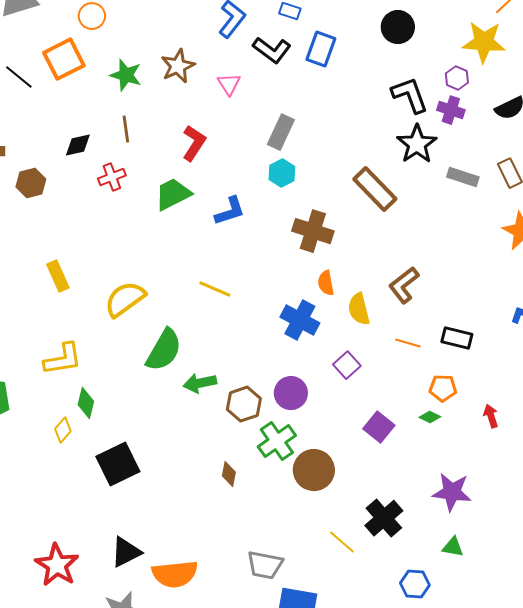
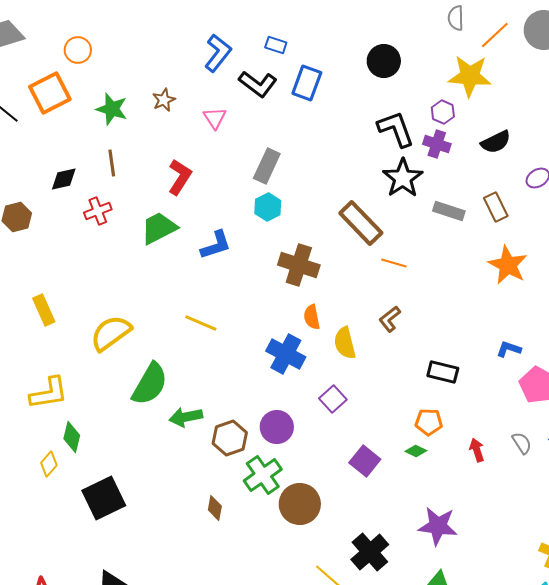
brown star: (178, 66) -> (164, 100), size x0.7
brown L-shape: (404, 285) -> (390, 319), size x0.7
orange line: (408, 343) -> (394, 263), moved

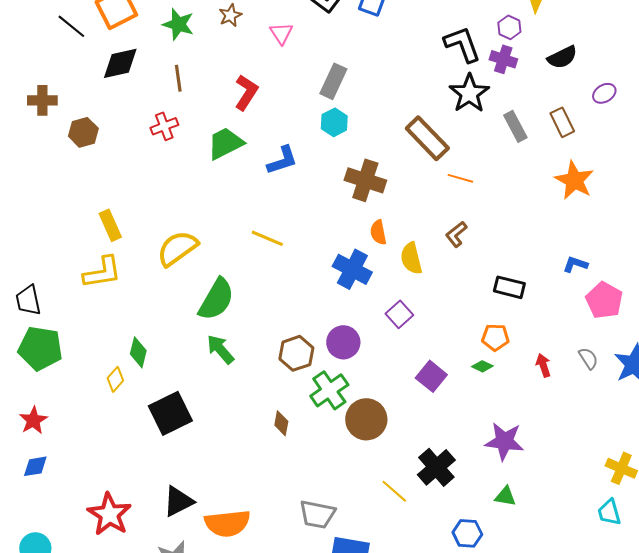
black diamond: (64, 179) -> (120, 63), moved, size x1.4
gray rectangle: (449, 211) -> (515, 126), turned 44
yellow L-shape: (49, 393) -> (102, 272), moved
green arrow: (186, 417) -> (220, 349), moved, turned 60

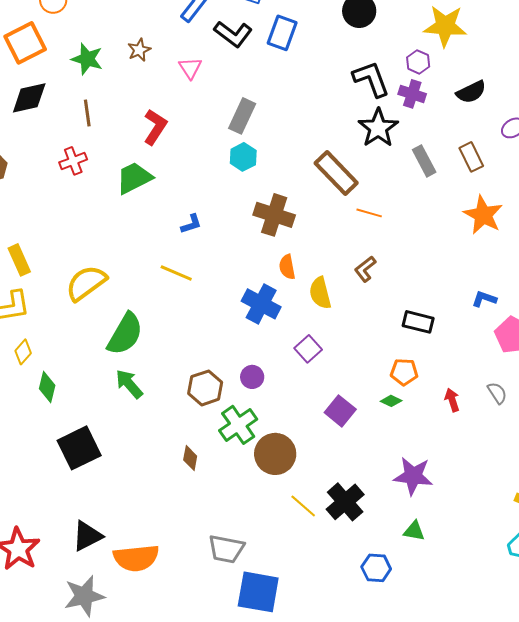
blue L-shape: (282, 160) -> (191, 224), moved, size x0.7
purple circle: (343, 342) -> (252, 377), size x0.7
yellow diamond: (115, 379) -> (23, 352), moved
yellow line: (394, 491) -> (303, 506), moved

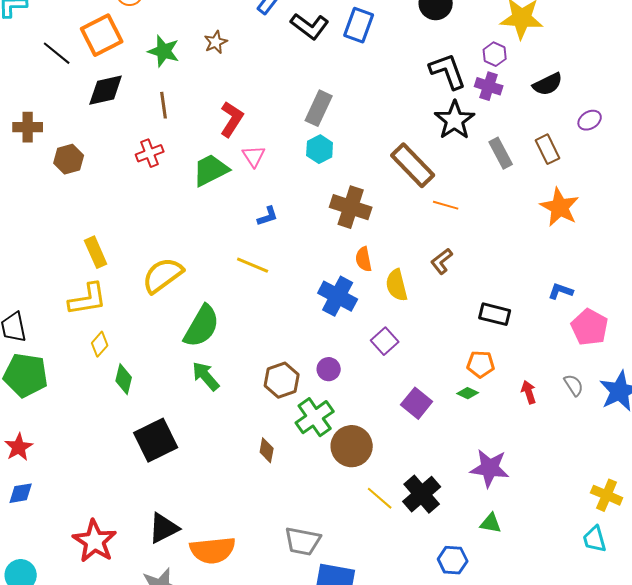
pink triangle: (190, 68) -> (254, 156), moved

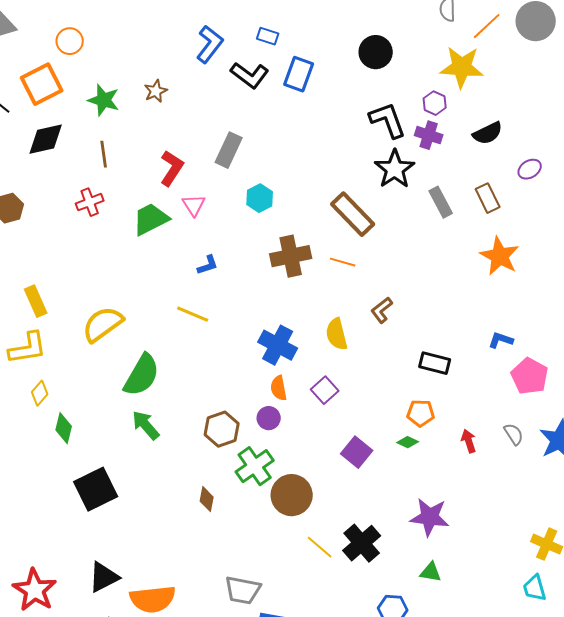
gray rectangle: (319, 108) -> (229, 150), moved
orange line: (446, 205) -> (343, 262), moved
brown cross: (351, 207) -> (291, 256), turned -30
orange semicircle: (364, 259) -> (279, 388), moved

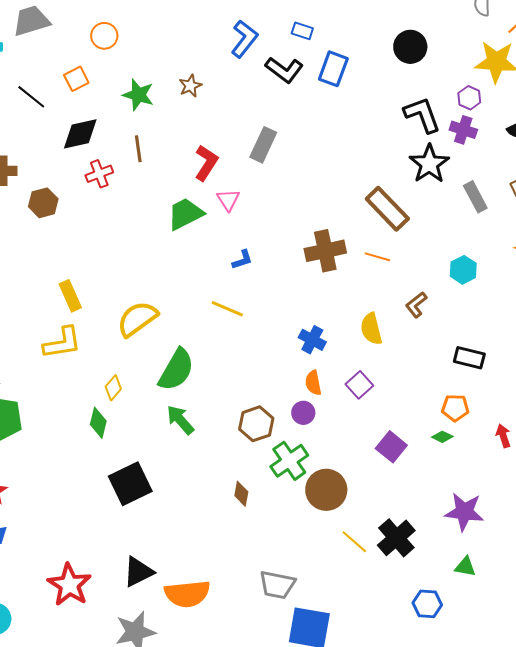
orange square: (42, 84) -> (76, 79), size x0.6
cyan hexagon: (260, 198) -> (463, 270), moved
red cross: (90, 202) -> (99, 174), moved
blue cross: (278, 345) -> (312, 340), size x0.7
yellow diamond: (40, 393) -> (113, 388), moved

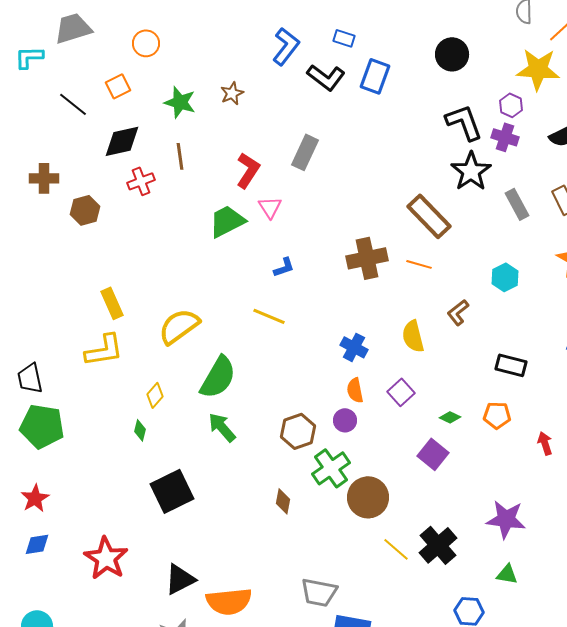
green diamond: (98, 423) -> (140, 430), size x0.7
green diamond: (442, 437) -> (450, 417), moved
red star: (69, 585) -> (106, 558), moved

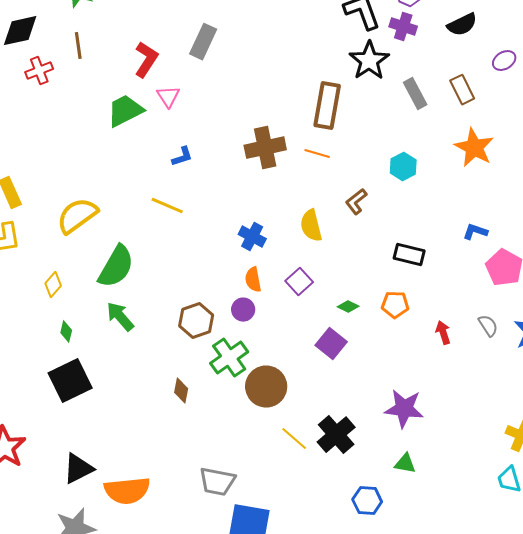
brown rectangle: (429, 216) -> (327, 106), turned 54
green diamond: (140, 430) -> (66, 332), moved

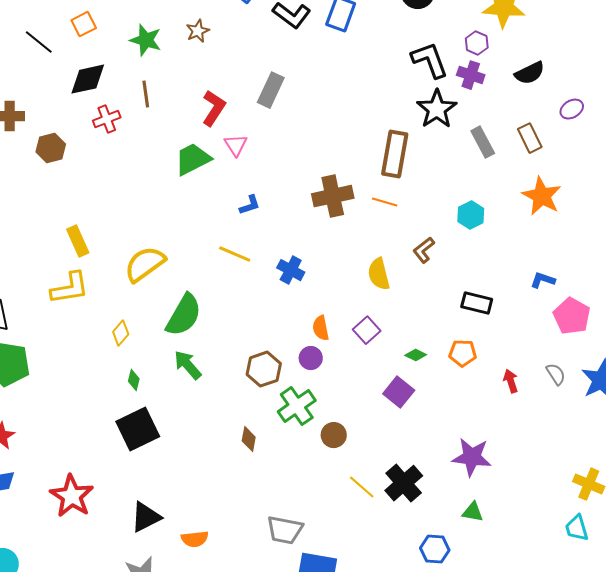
blue cross: (252, 237) -> (291, 270), moved
brown circle: (266, 387) -> (334, 435), size x0.6
orange semicircle: (127, 491) -> (195, 539), size x0.6

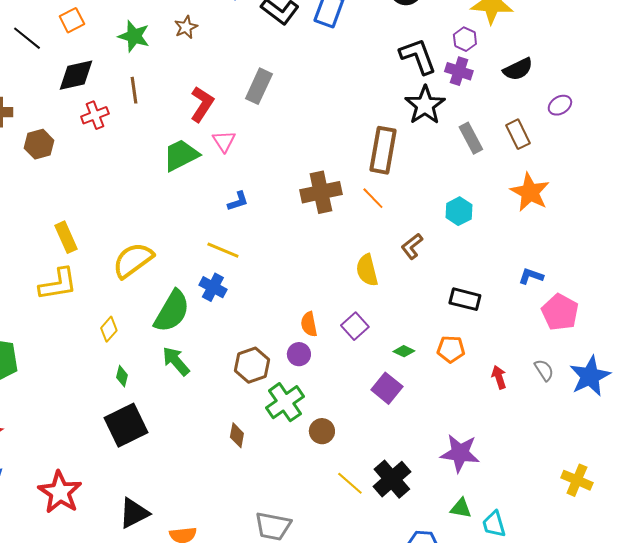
orange line: (385, 202) -> (373, 198), turned 30
blue cross: (291, 270) -> (213, 287), moved
cyan trapezoid: (577, 528) -> (494, 524), moved

